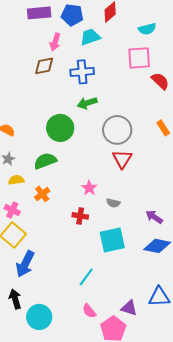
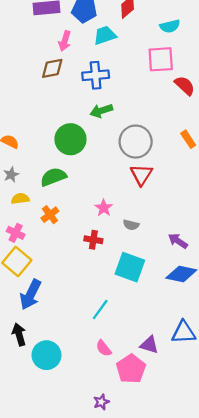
cyan square: (112, 240) -> (130, 267), turned 32

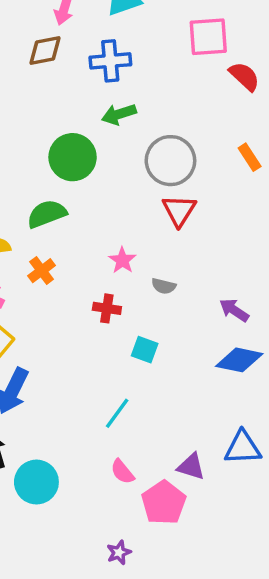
cyan square: (130, 267) -> (145, 350), moved, size x0.6

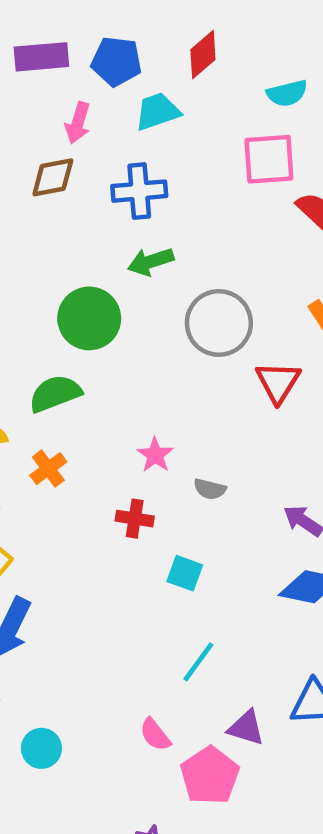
red triangle: (179, 210) -> (278, 382), moved
cyan line: (117, 413) -> (198, 662), moved
cyan circle: (36, 482) -> (41, 748), size x0.7

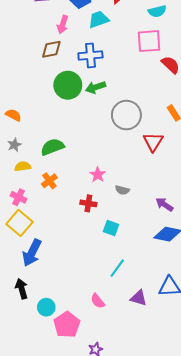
green circle: (89, 318) -> (68, 85), moved
pink pentagon: (210, 776) -> (67, 325), moved

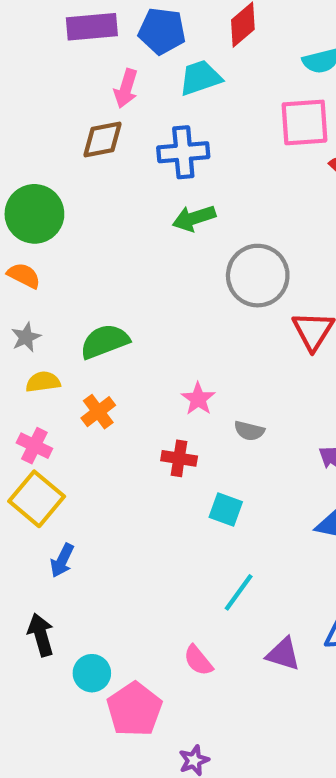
green circle: (68, 85) -> (34, 214), moved
blue arrow: (32, 253) -> (62, 560), size x0.6

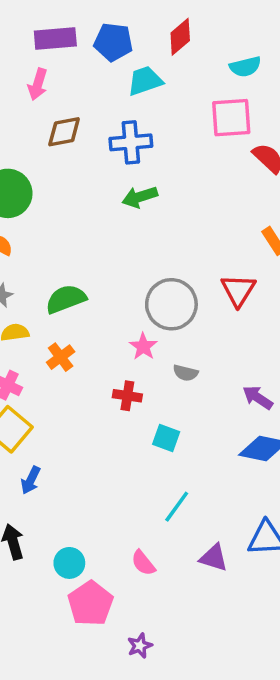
pink arrow: (126, 88) -> (38, 84), moved
gray circle: (258, 276) -> (171, 304), moved
cyan circle: (92, 673) -> (69, 563), moved

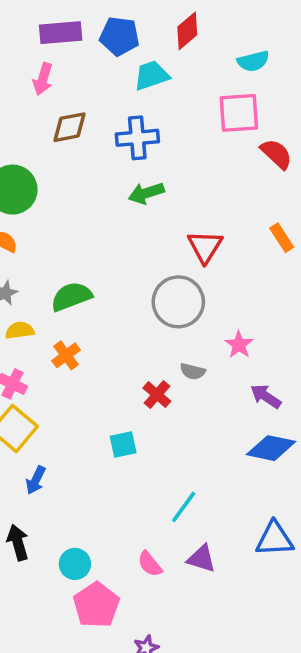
red triangle: (238, 290) -> (205, 247), moved
pink star: (143, 346) -> (239, 345), moved
red cross: (127, 396) -> (157, 395), moved, turned 32
cyan square: (166, 438) -> (123, 444), moved, turned -32
purple triangle: (214, 558) -> (201, 559), moved

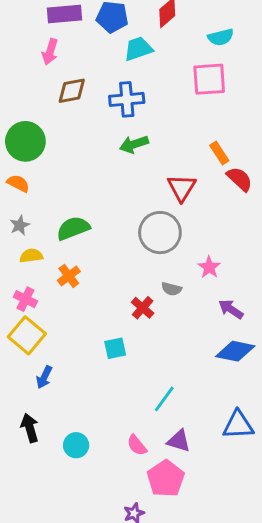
red semicircle: (276, 154) -> (240, 179), moved
orange rectangle: (282, 238) -> (219, 153), moved
pink pentagon: (96, 605) -> (166, 479), moved

